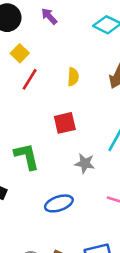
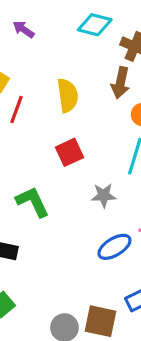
yellow semicircle: (73, 77) -> (68, 95), size x1.5
blue ellipse: (59, 203) -> (114, 247), moved

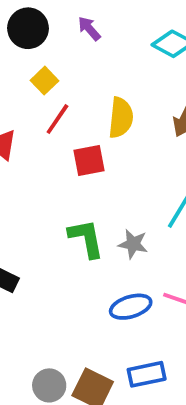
red square: (70, 152) -> (89, 160), moved
green L-shape: (33, 202) -> (86, 238), moved

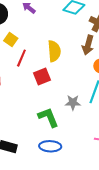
gray star: (133, 244) -> (73, 103), moved
blue ellipse: (131, 307) -> (50, 146), moved, turned 30

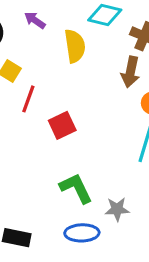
yellow semicircle: (54, 51) -> (75, 46), moved
gray star: (73, 103) -> (117, 209), moved

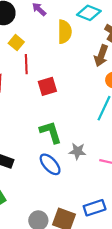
red line: (28, 99) -> (26, 64), turned -30
blue ellipse: (82, 233) -> (50, 164), turned 40

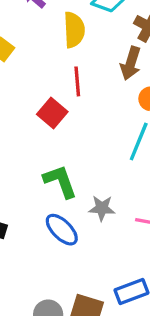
red line: (26, 64) -> (77, 81), moved
red square: (47, 86) -> (52, 113), turned -30

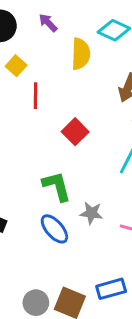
red line: (77, 81) -> (35, 96), moved
red square: (52, 113) -> (75, 132), moved

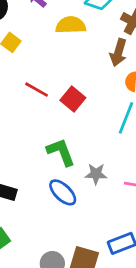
yellow semicircle: (81, 54) -> (71, 25), turned -88
red line: (35, 96) -> (37, 90), moved, turned -55

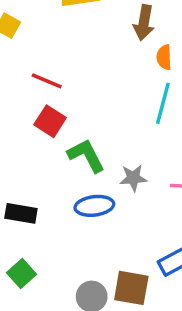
red square: (73, 99) -> (50, 121), moved
blue ellipse: (63, 192) -> (94, 206), turned -44

